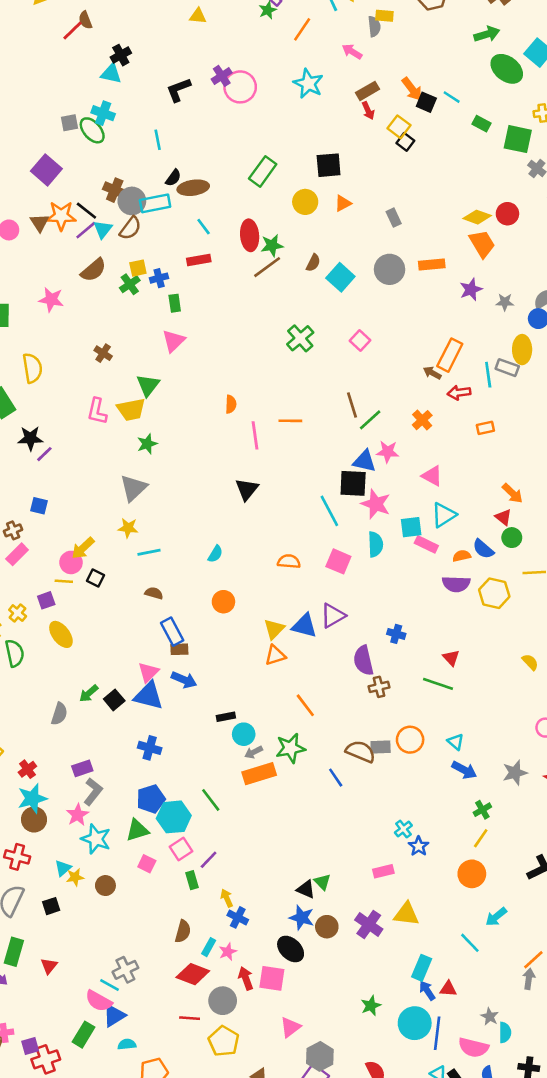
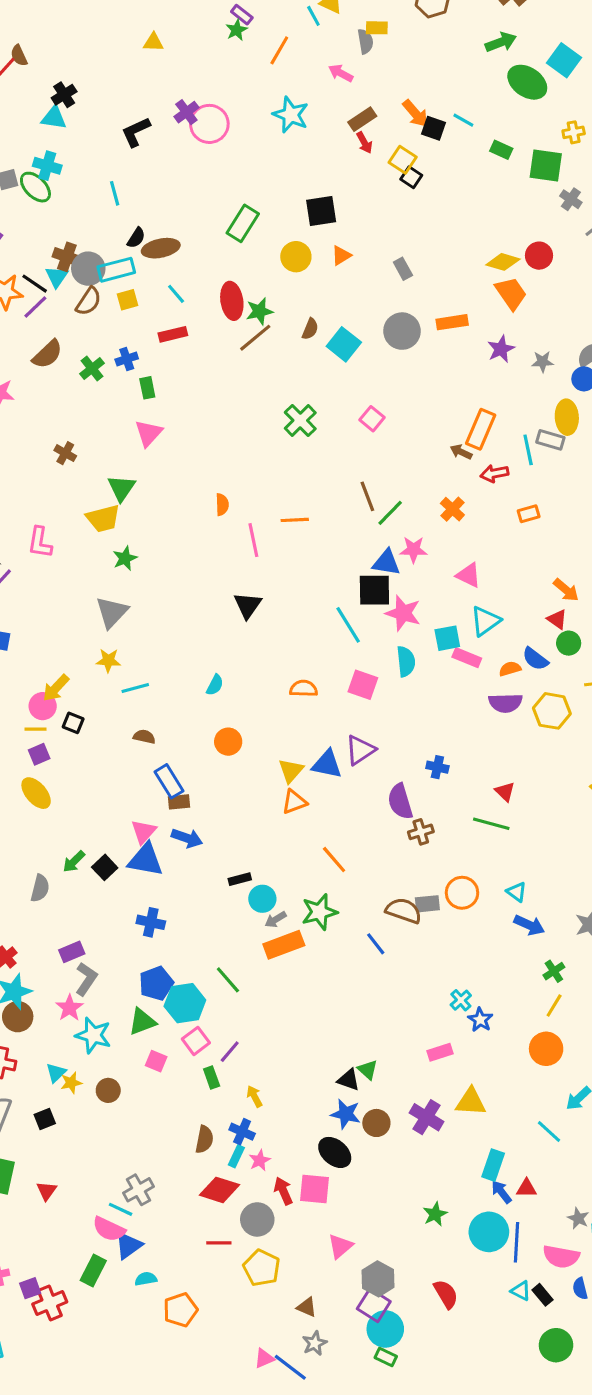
cyan triangle: (103, 229) -> (57, 277), moved
yellow square: (138, 268) -> (128, 300), moved
pink L-shape: (97, 411) -> (40, 542), moved
purple square: (46, 600) -> (39, 754), moved
blue cross: (238, 917) -> (242, 1132), moved

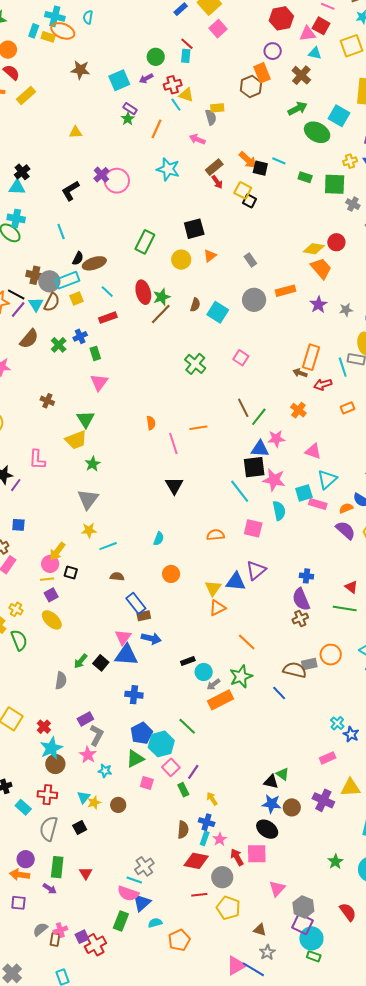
cyan triangle: (57, 277) -> (36, 304), moved
purple semicircle: (505, 703) -> (346, 530), turned -130
purple semicircle: (400, 801) -> (301, 599), moved
cyan star: (93, 1035) -> (105, 771), size x0.6
pink triangle: (264, 1358) -> (236, 965), size x1.5

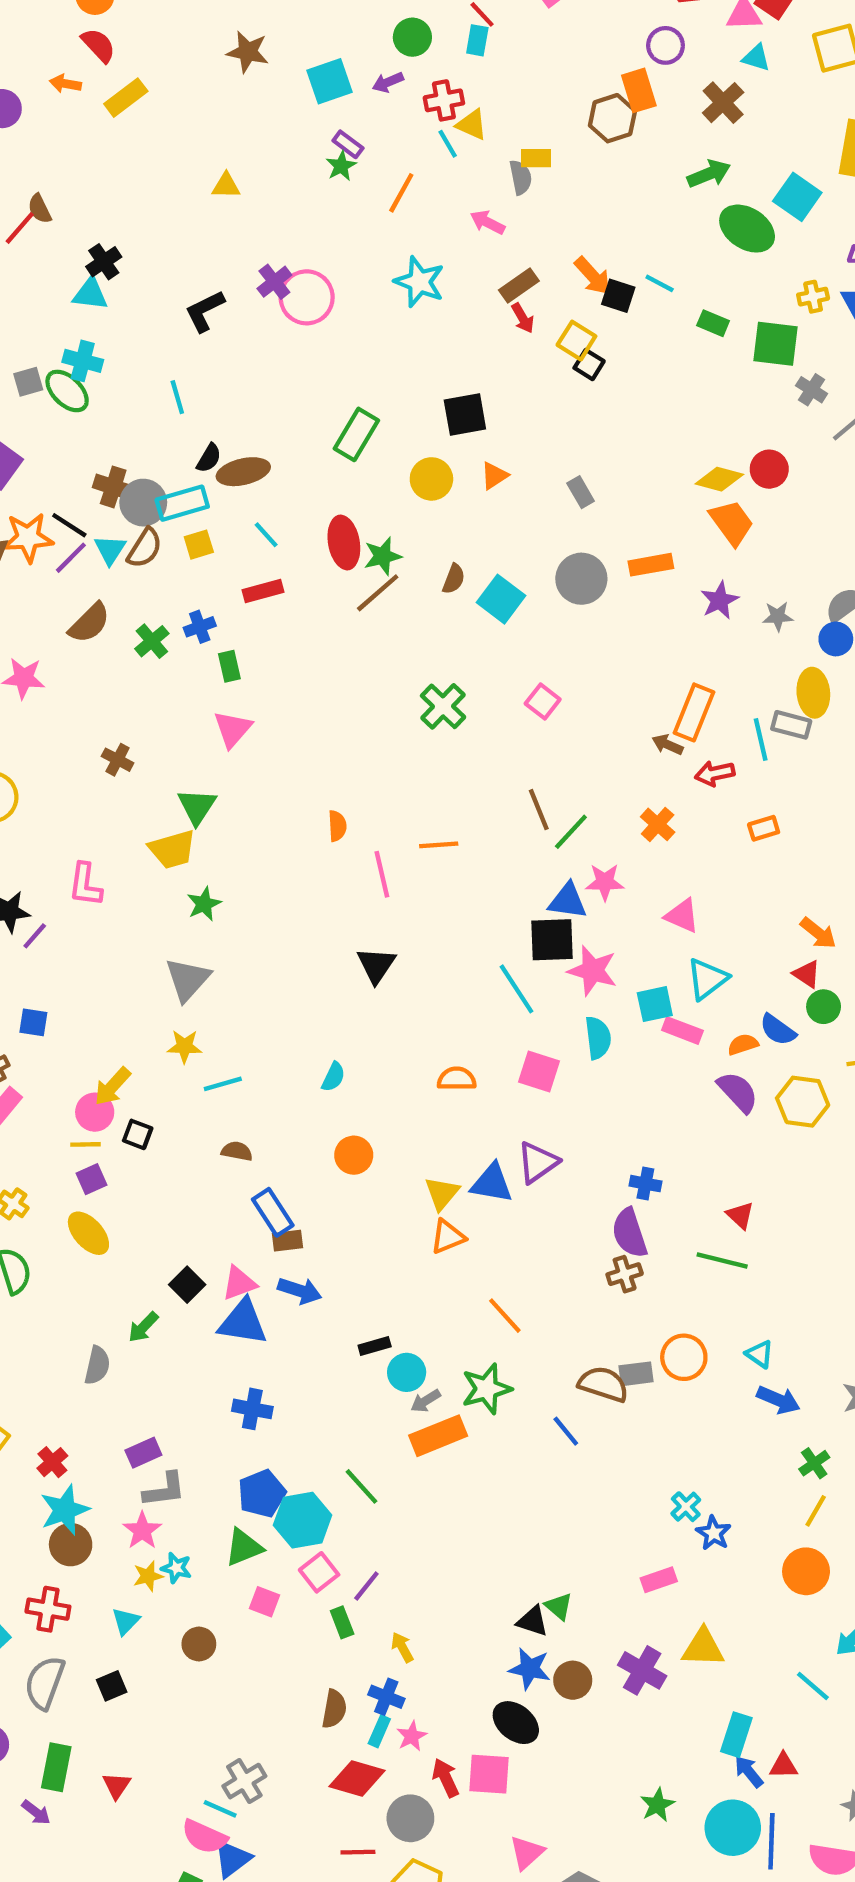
pink triangle: (123, 637) -> (239, 1283), turned 30
black square: (101, 663) -> (187, 1285), moved
gray L-shape: (97, 735) -> (165, 1490), turned 50
yellow star: (94, 803) -> (148, 1576), moved

